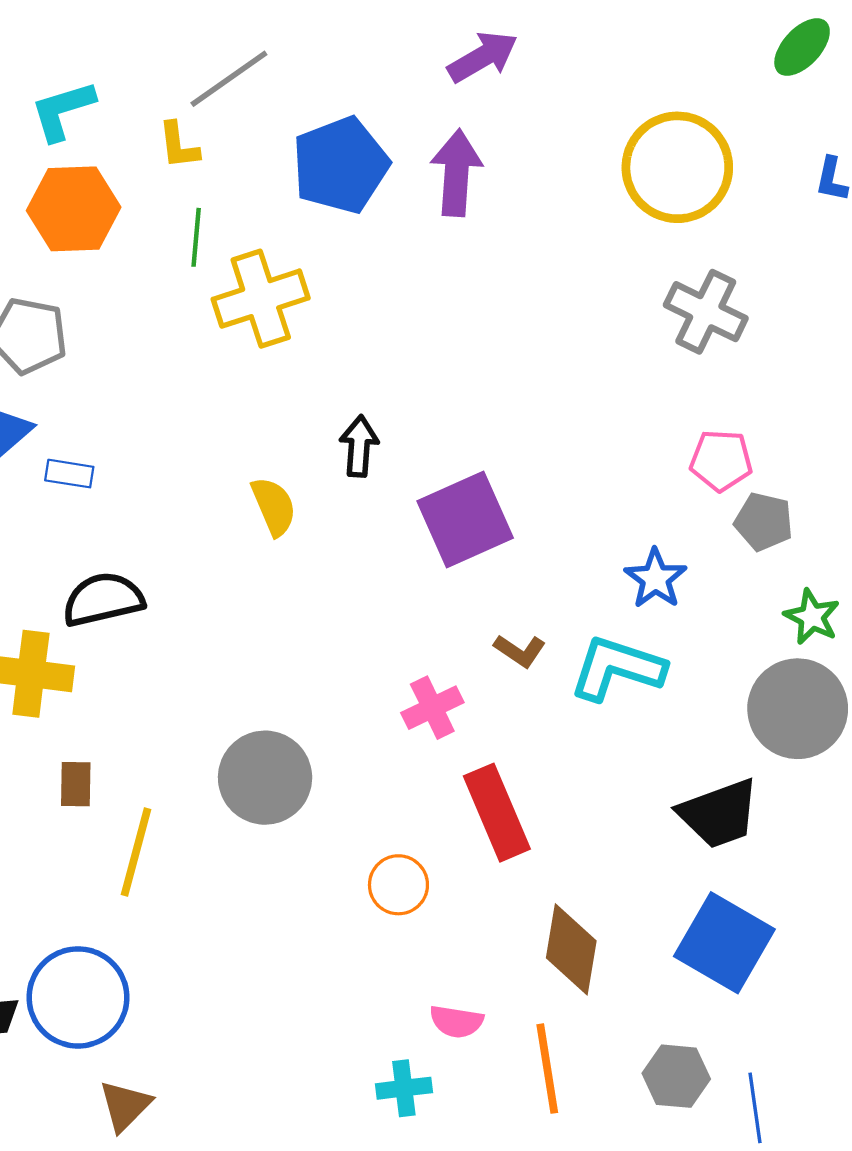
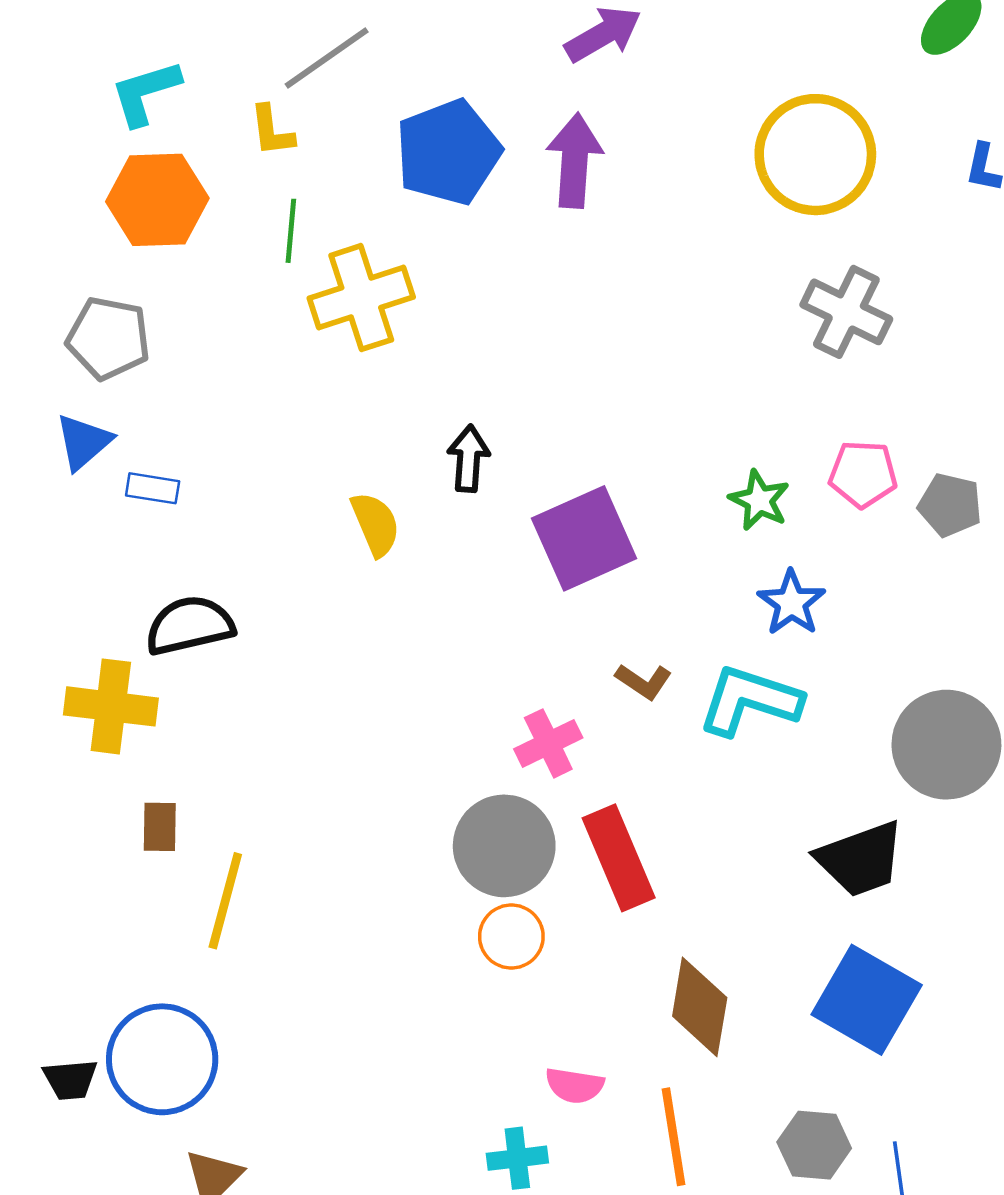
gray pentagon: (764, 522) -> (950, 505), moved
green star: (812, 617) -> (759, 500), moved
gray circle: (265, 778) -> (504, 846), moved

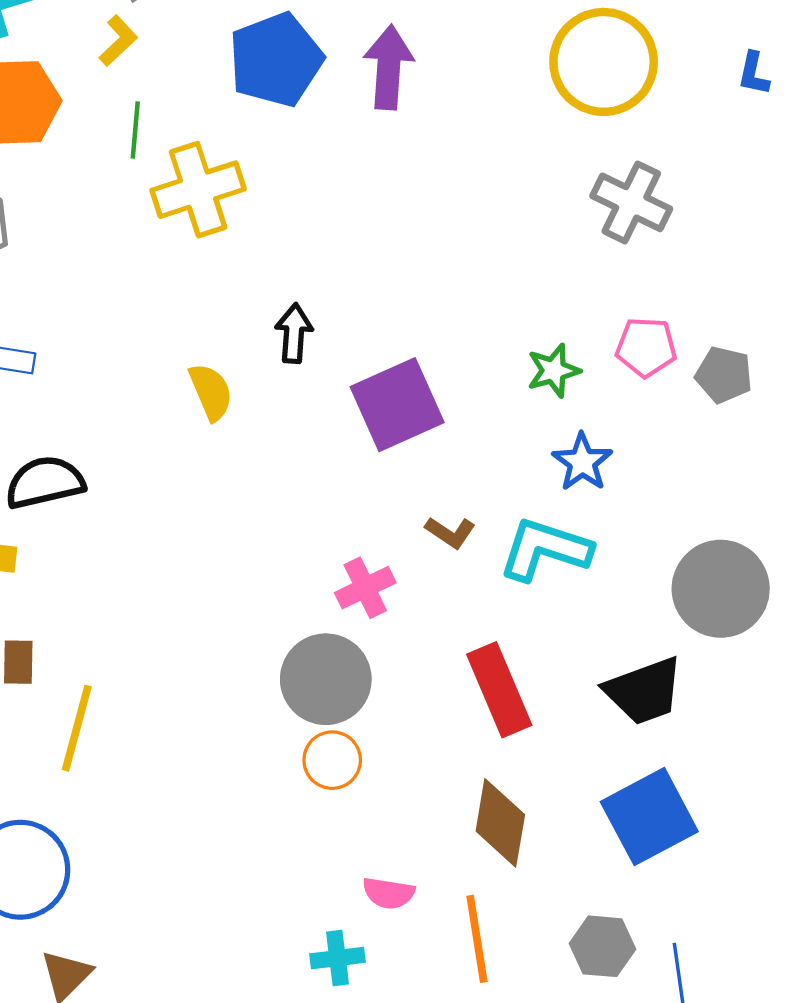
yellow L-shape: (272, 131) -> (118, 41), turned -126
green star: (759, 500) -> (554, 371), turned 30
red rectangle: (619, 858) -> (499, 690), moved
blue square: (867, 1000) -> (649, 817), turned 32

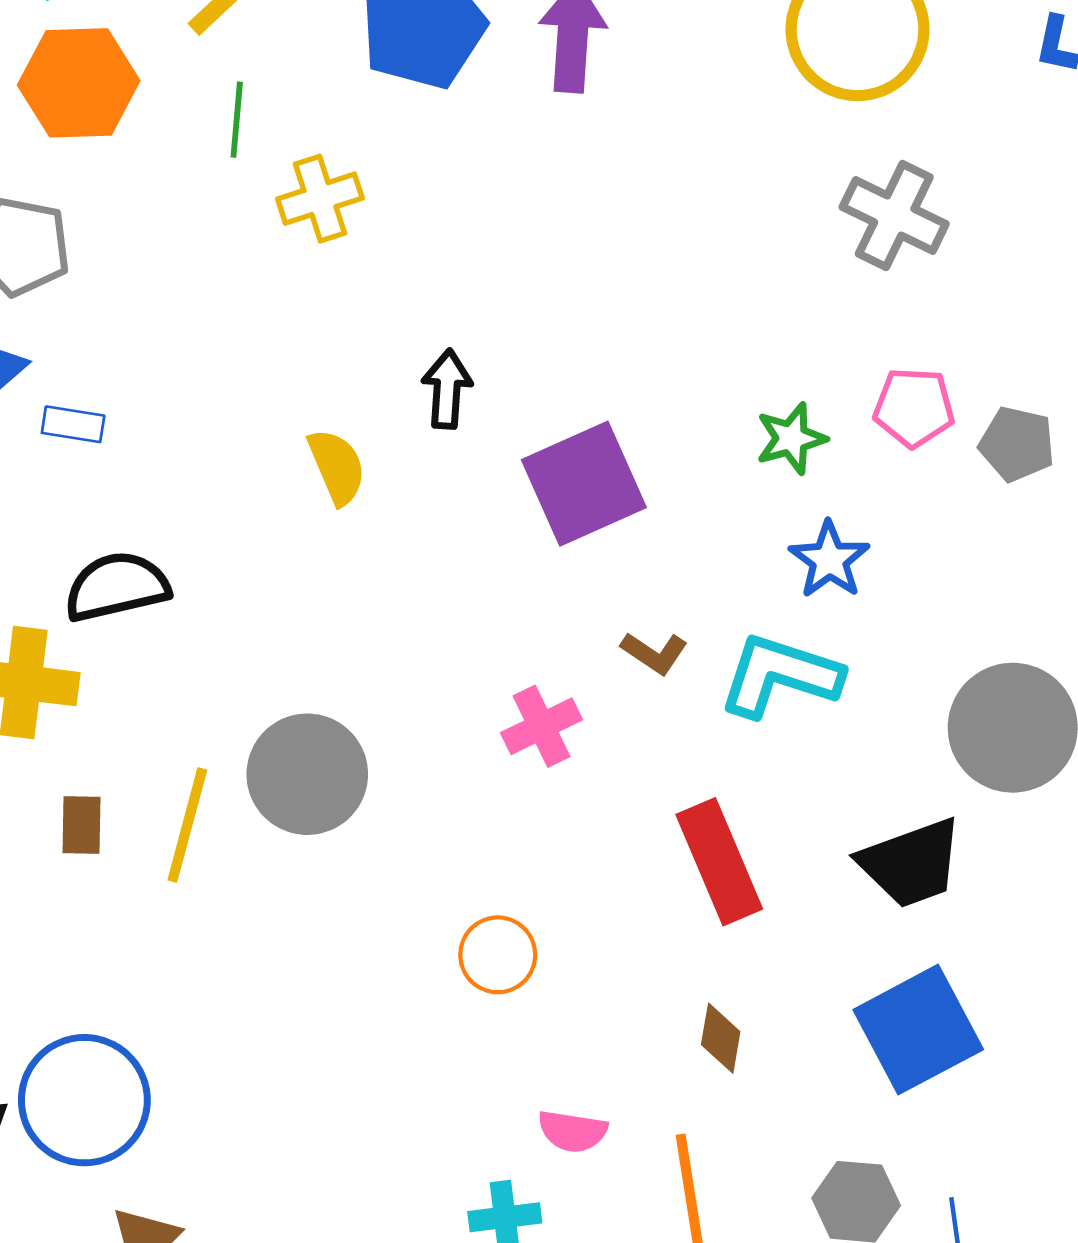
yellow cross: (198, 190) -> (320, 199), size x0.7
gray circle: (326, 679) -> (307, 774), moved
yellow line: (77, 728) -> (187, 825), moved
brown diamond: (500, 823) -> (721, 1038), size x0.6

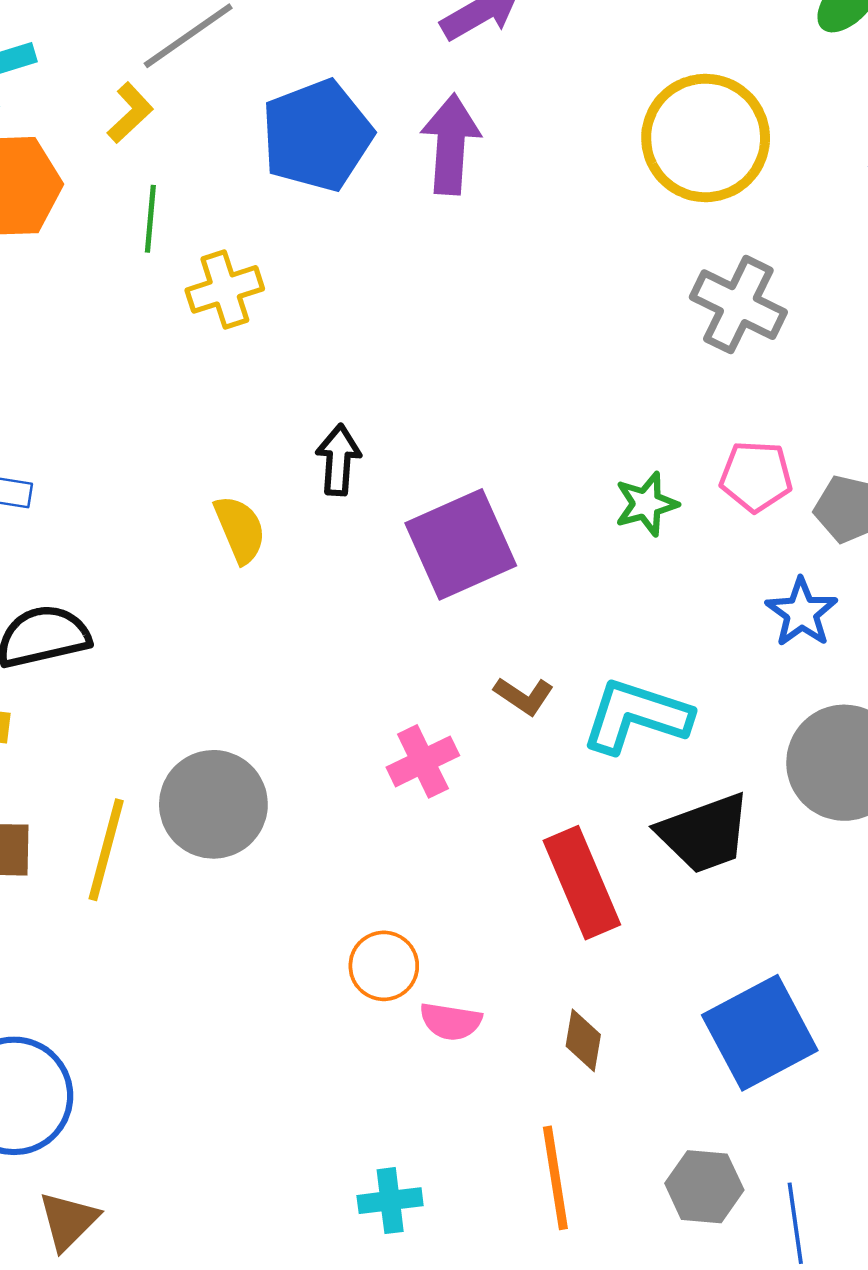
blue star: (829, 560) -> (802, 612), moved
black trapezoid: (911, 863) -> (704, 833), moved
pink semicircle: (573, 1131) -> (451, 1021), moved

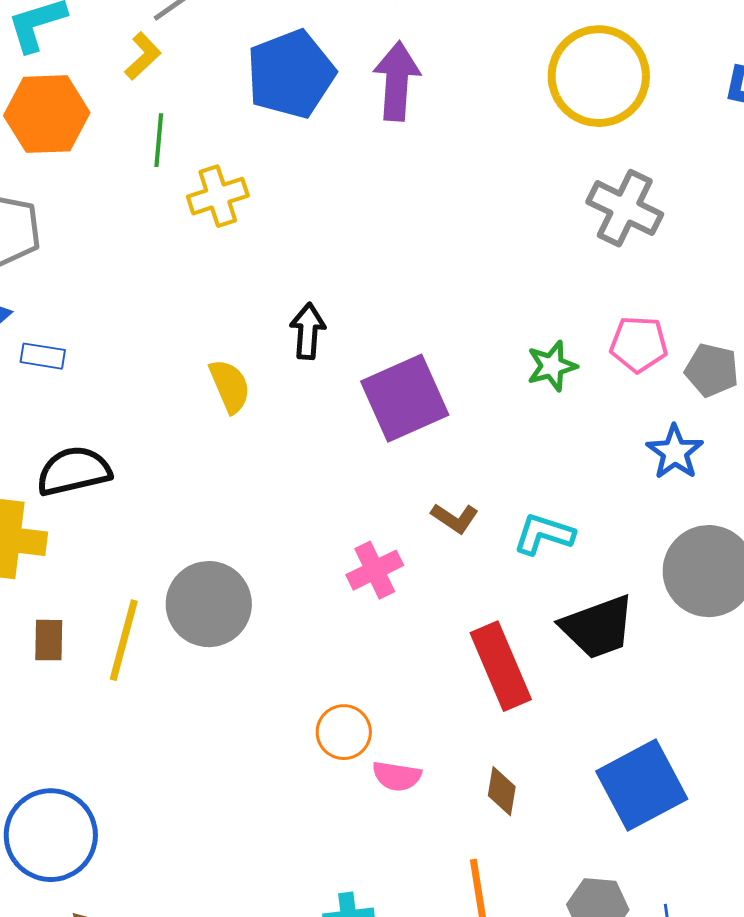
cyan L-shape: (636, 716) -> (544, 534), size x0.7

